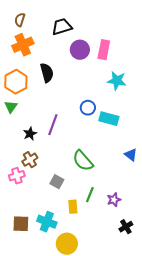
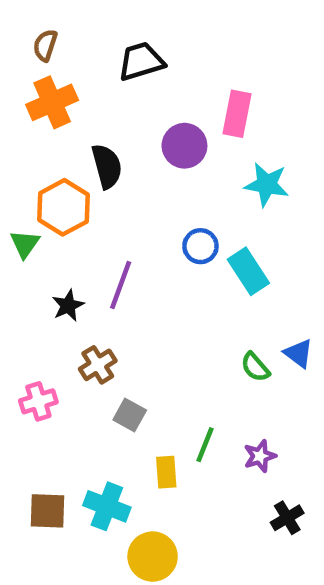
purple circle: (80, 50) -> (184, 146), moved
orange hexagon: (16, 82) -> (64, 207), moved
cyan rectangle: (109, 119) -> (248, 271), turned 42
brown cross: (30, 160) -> (98, 365), moved
green semicircle: (83, 161) -> (255, 367), moved, size x0.6

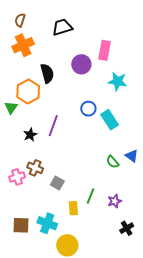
brown cross: (98, 365) -> (35, 168), moved, turned -35

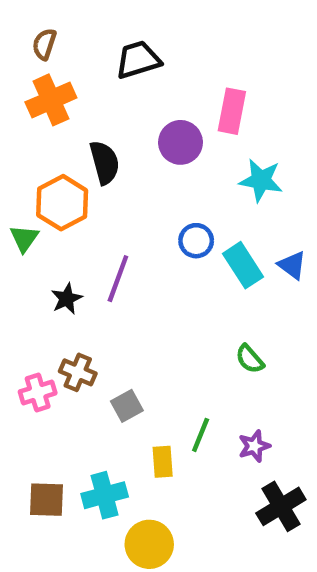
blue triangle: (132, 156) -> (292, 265), moved
gray square: (57, 183) -> (127, 406), turned 32
cyan cross: (47, 223) -> (105, 495), turned -36
black cross: (127, 228) -> (281, 506), size x1.5

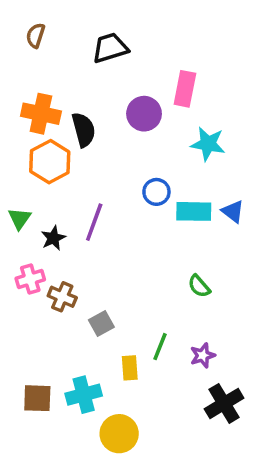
orange cross: (51, 100) -> (41, 114), moved, turned 36
green triangle: (24, 238) -> (20, 219), moved
cyan rectangle: (243, 265) -> (194, 211), turned -56
pink cross: (38, 392) -> (30, 279), moved

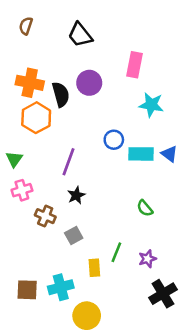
black trapezoid: (110, 48) -> (80, 35), turned -112
purple circle: (144, 114) -> (89, 83), moved
black star: (53, 238) -> (76, 195), moved
pink cross: (30, 279) -> (22, 190), moved

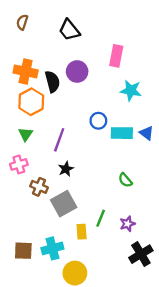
green triangle: (14, 159) -> (26, 134), moved
gray square: (74, 235) -> (64, 204), size x1.6

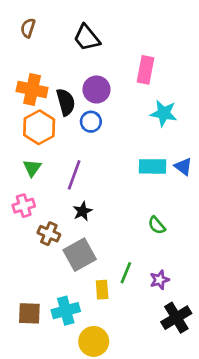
blue circle: (98, 121) -> (91, 122), moved

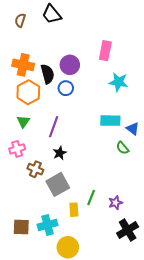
black trapezoid: (87, 38) -> (52, 14), moved
blue triangle: (183, 166) -> (133, 129), moved
green semicircle: (157, 225) -> (123, 148), moved

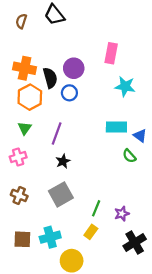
brown cross: (35, 169) -> (19, 195), moved
yellow rectangle: (74, 210) -> (91, 232), moved, turned 40

